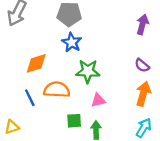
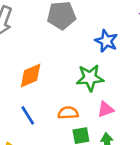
blue star: (72, 42) -> (106, 41), moved
orange semicircle: (57, 90) -> (68, 113), moved, size x0.7

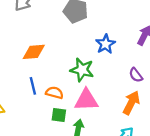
pink triangle: (106, 109) -> (86, 100), size x1.6
blue line: (28, 115) -> (33, 86), moved

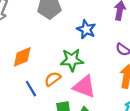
orange semicircle: (55, 93) -> (53, 79), moved, turned -35
pink triangle: (86, 100) -> (84, 87), turned 40

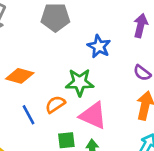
orange diamond: (22, 57) -> (20, 76), turned 35

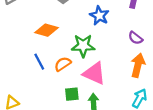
orange diamond: (20, 76) -> (47, 30), moved
blue line: (28, 115) -> (39, 62), moved

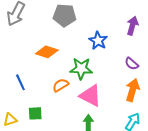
blue line: (39, 62) -> (20, 82), moved
green square: (72, 94) -> (35, 113), moved

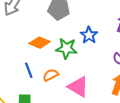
green star: (81, 69) -> (66, 48), moved
blue line: (20, 82) -> (29, 70), moved

